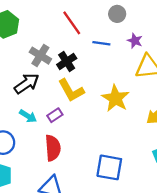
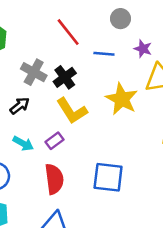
black arrow: (27, 84) -> (20, 106), size x0.7
yellow star: (115, 98) -> (122, 99), moved
blue square: (109, 167) -> (108, 177), moved

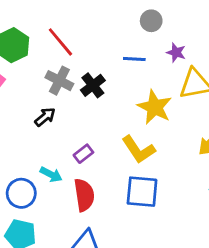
red line: (68, 32) -> (60, 42), moved
yellow L-shape: (72, 111) -> (138, 150), moved
cyan arrow: (23, 143) -> (51, 174), moved

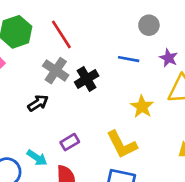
yellow star: (155, 107) -> (142, 107), size x0.7

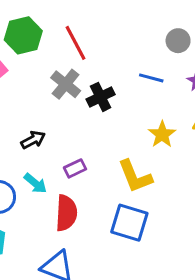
black arrow: (38, 103) -> (33, 140), moved

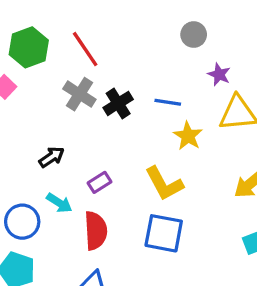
blue line: (151, 78) -> (168, 102), moved

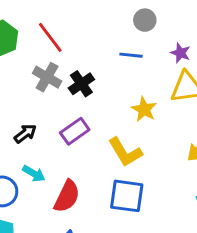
purple star: (219, 74) -> (180, 53), moved
blue line: (168, 102) -> (131, 55), moved
purple rectangle: (99, 182) -> (75, 131), moved, size x1.4
red semicircle: (96, 231) -> (67, 196), turned 32

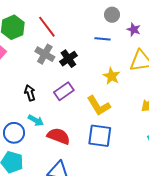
purple star: (180, 53) -> (134, 29), moved
black arrow: (25, 134) -> (30, 93), turned -70
red semicircle: (67, 196) -> (59, 136), turned -95

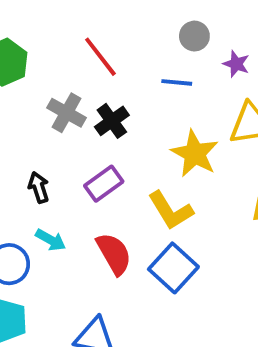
red line: (47, 27) -> (100, 57), moved
yellow star: (112, 76) -> (195, 154), size x1.4
red semicircle: (59, 136) -> (114, 254), moved, turned 40
blue square: (100, 136) -> (173, 268), turned 35

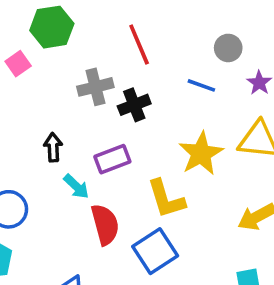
gray cross: (67, 113) -> (95, 87), turned 32
cyan arrow: (51, 240) -> (76, 186), moved

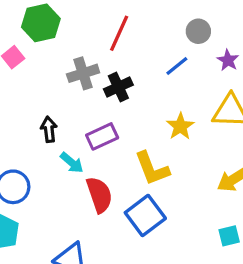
red line: (139, 45) -> (119, 33), turned 51
blue line: (201, 85) -> (177, 66), turned -55
yellow star: (201, 154) -> (180, 126), size x0.7

